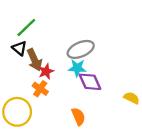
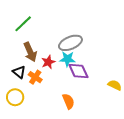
black triangle: (19, 48) -> (19, 72), moved
red star: (46, 71) -> (48, 62), moved
yellow circle: (17, 112) -> (15, 97), size x0.7

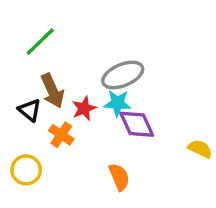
black triangle: (19, 72) -> (30, 110), moved

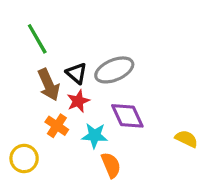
green line: (40, 42) -> (37, 39), turned -76
cyan star: (117, 103) -> (95, 136), moved
black triangle: (30, 110) -> (77, 73), moved

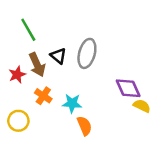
gray ellipse: (114, 70) -> (87, 53), turned -52
red star: (78, 101) -> (17, 75), moved
purple diamond: (127, 116) -> (128, 88), moved

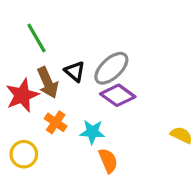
gray ellipse: (87, 53) -> (111, 68), turned 32
red star: (17, 75) -> (22, 95), size x1.5
purple diamond: (128, 88) -> (118, 95), moved, turned -30

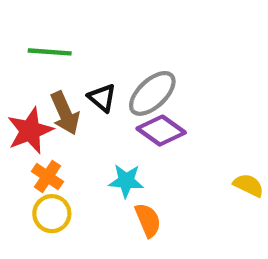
green line: (37, 38) -> (50, 52), turned -56
orange cross: (56, 122) -> (47, 176), moved
yellow circle: (24, 154) -> (52, 214), moved

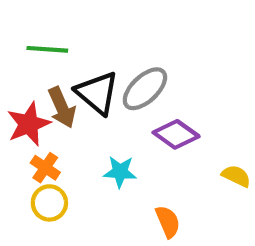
black triangle: (102, 98) -> (97, 93), size x1.6
purple diamond: (161, 131) -> (176, 134), moved
orange semicircle: (148, 220) -> (168, 222), moved

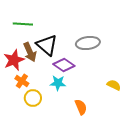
gray ellipse: (145, 89) -> (88, 43), moved, turned 35
purple diamond: (176, 134) -> (64, 65), moved
yellow circle: (49, 203) -> (33, 98), moved

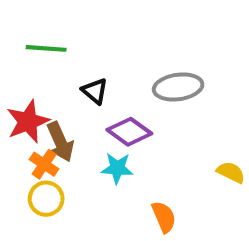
black triangle: (47, 45) -> (95, 91), size x0.6
brown arrow: (30, 52) -> (60, 142), moved
yellow circle: (33, 98) -> (46, 199), moved

